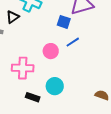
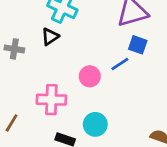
black triangle: (13, 17) -> (50, 37), moved
blue square: (64, 22) -> (138, 45), moved

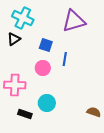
blue square: (138, 45) -> (46, 45), moved
blue line: (120, 64) -> (65, 59), turned -48

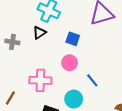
blue line: (65, 59) -> (92, 80), moved, turned -48

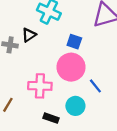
black triangle: (39, 33) -> (29, 35), moved
pink circle: (70, 63) -> (71, 67), size x1.6

